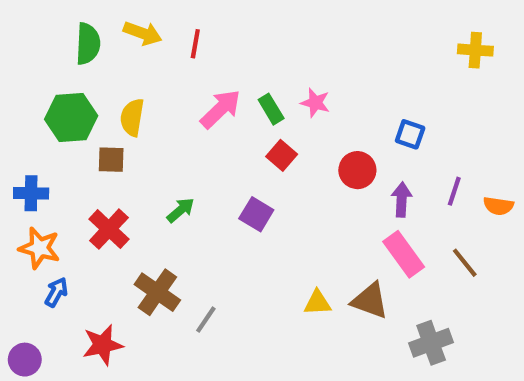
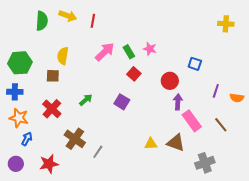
green hexagon: (71, 117) -> (20, 63), moved
purple arrow: (402, 200) -> (178, 102), moved
purple circle: (25, 360) -> (16, 164), moved

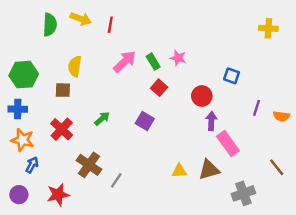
brown line: (221, 125) -> (277, 167), moved
brown triangle: (176, 143) -> (209, 170), turned -36

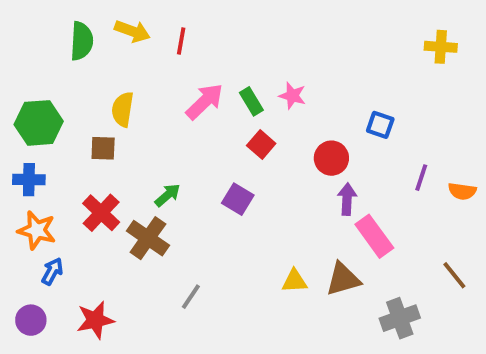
brown cross: (89, 165) -> (148, 238), moved

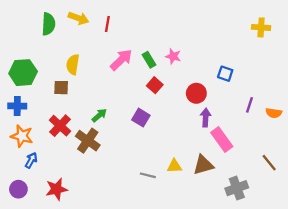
gray line: (191, 297) -> (148, 175), moved, turned 70

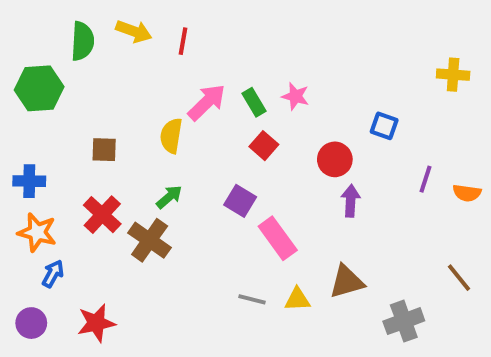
yellow cross: (261, 27) -> (453, 75), moved
yellow semicircle: (73, 64) -> (171, 136), moved
green hexagon: (23, 73) -> (39, 88), moved
pink rectangle: (222, 140) -> (278, 238), moved
yellow triangle: (174, 166) -> (297, 299), moved

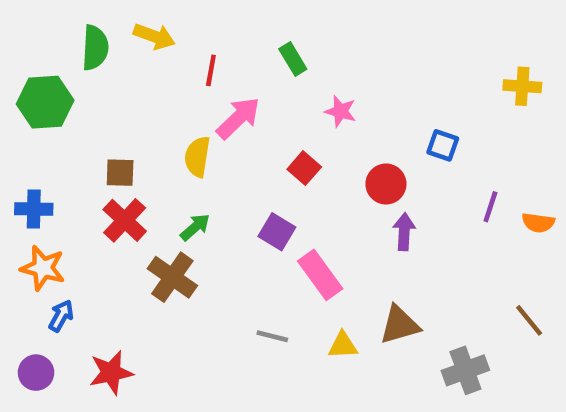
red line: (183, 41) -> (211, 70), moved
green rectangle: (254, 102) -> (293, 59), moved
red cross: (102, 215) -> (125, 220), moved
gray line: (252, 299) -> (272, 336), moved

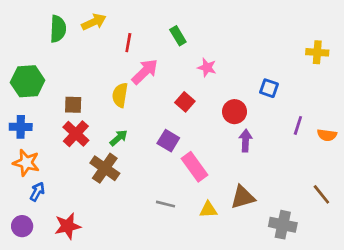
yellow arrow: (154, 36) -> (94, 22), turned -45
green hexagon: (45, 102) -> (28, 81), moved
gray cross: (465, 370) -> (283, 225), turned 32

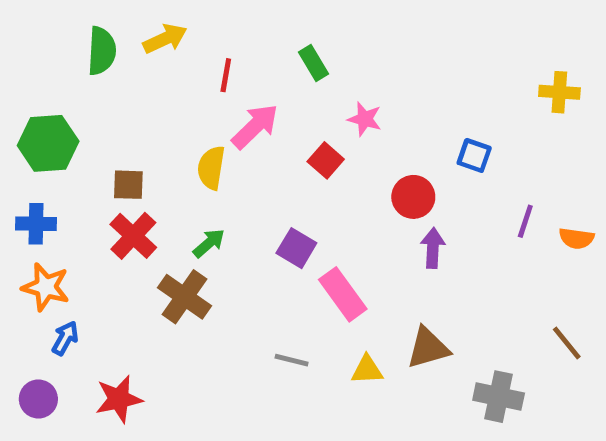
red square: (185, 102) -> (326, 160), moved

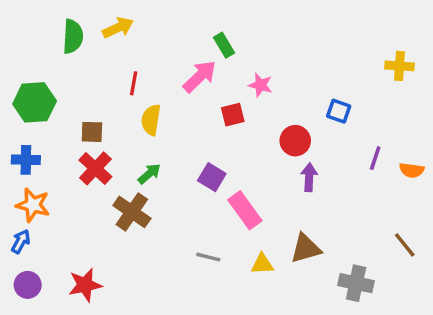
red line: (226, 75) -> (134, 83), moved
pink arrow: (255, 126) -> (200, 76), moved
red square: (326, 160) -> (233, 115), turned 35
blue arrow: (65, 338) -> (21, 241), moved

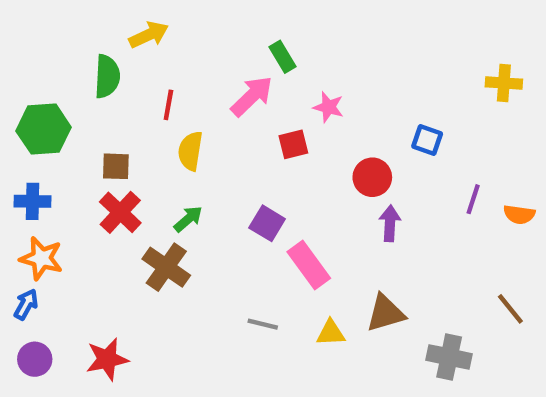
green semicircle: (73, 36) -> (107, 76), moved

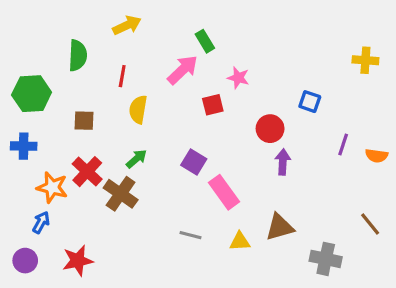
yellow arrow: (149, 35) -> (127, 25), moved
red cross: (120, 212) -> (87, 172), moved
orange star: (41, 258) -> (52, 187), moved
blue arrow: (26, 304) -> (41, 222), moved

